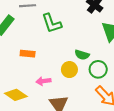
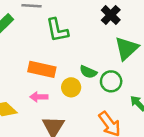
orange rectangle: (28, 54) -> (42, 69), moved, size x1.5
green circle: (98, 69) -> (111, 81), moved

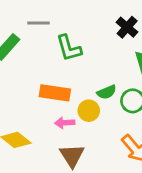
green semicircle: (88, 72) -> (107, 92), turned -42
pink arrow: (39, 97) -> (65, 123), moved

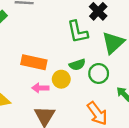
green L-shape: (69, 48) -> (78, 32), moved

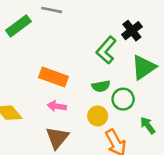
green L-shape: (78, 32) -> (106, 50), turned 45
yellow circle: (61, 79) -> (98, 116), moved

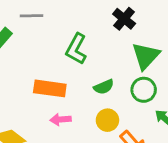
green L-shape: (106, 50) -> (76, 49), moved
green circle: (123, 99) -> (144, 90), moved

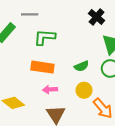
green L-shape: (76, 49) -> (45, 37), moved, turned 65

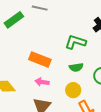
green L-shape: (45, 37) -> (75, 42), moved

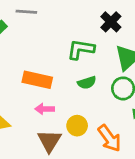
yellow circle: (73, 90) -> (77, 126), moved

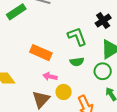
green L-shape: (81, 49) -> (77, 36), turned 50
pink arrow: (45, 109) -> (50, 76), moved

